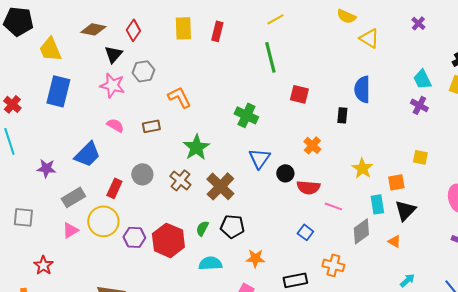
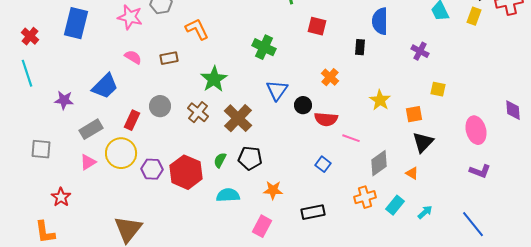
purple cross: (419, 105) -> (420, 51), moved
cyan rectangle: (377, 204) -> (395, 205), moved, turned 48
orange cross: (333, 265) -> (365, 197), moved, turned -30

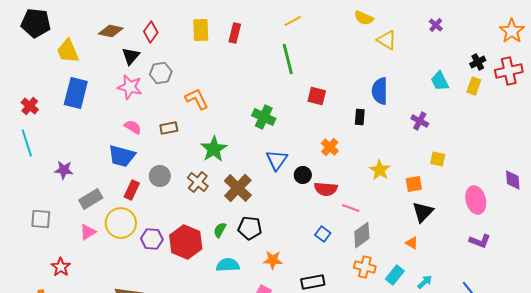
blue trapezoid: (105, 86) -> (122, 156), moved, turned 60
gray diamond: (379, 163) -> (362, 235), moved
orange cross: (365, 197) -> (365, 267), turned 30

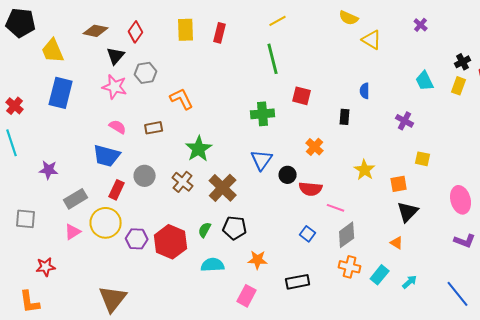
blue semicircle: (380, 91) -> (365, 91), size x0.6
green cross: (264, 117) -> (263, 114), moved, turned -30
red star: (61, 267) -> (46, 267), turned 30

